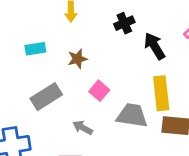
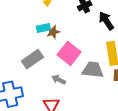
cyan rectangle: (35, 49) -> (43, 28), moved
pink square: (99, 91) -> (69, 53), size x1.6

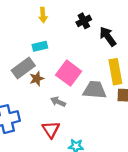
brown star: (53, 32) -> (37, 79), moved
gray rectangle: (32, 59) -> (23, 68), moved

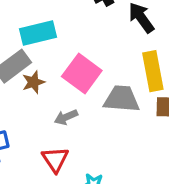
cyan rectangle: (40, 46) -> (38, 33), size x1.5
gray arrow: (58, 102) -> (66, 117), turned -48

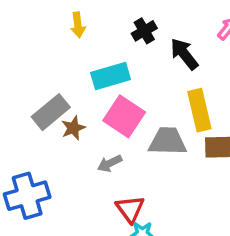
cyan rectangle: (38, 33) -> (111, 76), moved
red triangle: (55, 159) -> (130, 209), moved

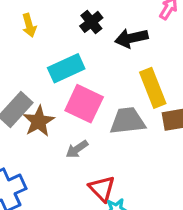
black arrow: (184, 54) -> (131, 38), turned -56
brown star: (73, 128) -> (39, 121), size x1.4

